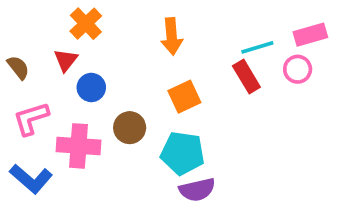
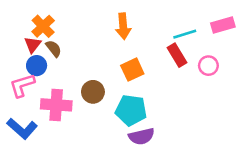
orange cross: (86, 24) -> (43, 26), moved
red triangle: (66, 60) -> (33, 45), moved
brown semicircle: (18, 67) -> (54, 49), moved
pink circle: (298, 69) -> (208, 66), moved
blue circle: (91, 87) -> (37, 66), moved

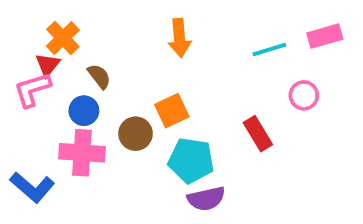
brown semicircle: (54, 49) -> (99, 76), moved
red rectangle: (177, 55) -> (258, 134), moved
blue circle: (37, 66) -> (84, 111), moved
orange square: (132, 70) -> (172, 111), moved
pink L-shape: (22, 85) -> (32, 90), moved

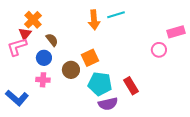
pink rectangle: (325, 36) -> (176, 32), moved
cyan line: (269, 49) -> (116, 15), moved
red rectangle: (258, 134) -> (131, 86), moved
pink cross: (82, 153) -> (43, 80), size x0.6

